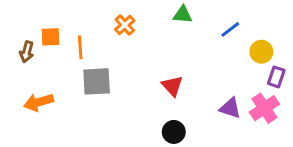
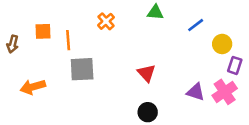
brown arrow: (27, 52) -> (13, 44), moved

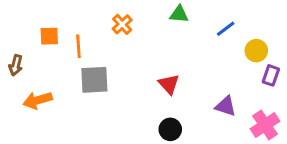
brown arrow: (13, 44) -> (16, 65), moved
pink cross: (225, 92) -> (265, 125), moved

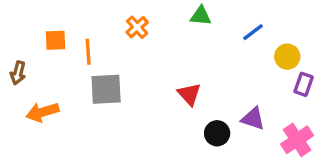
black circle: (170, 129) -> (217, 133), moved

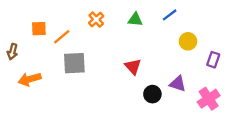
green triangle: (201, 16) -> (135, 20), moved
blue line: (253, 32) -> (170, 15), moved
orange line: (88, 52) -> (62, 37), turned 54
yellow circle: (287, 57) -> (188, 41), moved

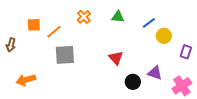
blue line: (170, 15) -> (149, 23), moved
orange arrow: (30, 79) -> (26, 80), moved

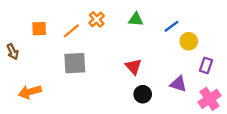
orange line: (54, 32) -> (71, 31), moved
brown arrow: (11, 45) -> (13, 52), turned -40
purple rectangle: (186, 52) -> (206, 65), moved
black circle: (133, 82) -> (143, 94), moved

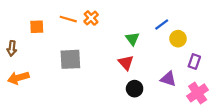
green triangle: (136, 19) -> (132, 39), moved, turned 48
orange line: (71, 31) -> (68, 19), moved, turned 56
brown arrow: (13, 52) -> (12, 48), turned 32
orange arrow: (30, 92) -> (18, 78), moved

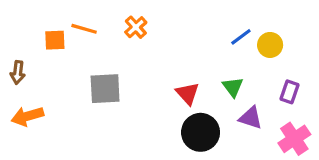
orange line: (68, 19) -> (84, 29), moved
green triangle: (132, 39) -> (233, 87), moved
yellow circle: (178, 39) -> (270, 45), moved
black circle: (135, 89) -> (201, 132), size x1.5

